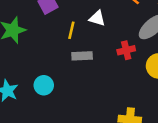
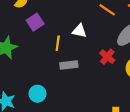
red cross: (126, 50) -> (107, 57), turned -32

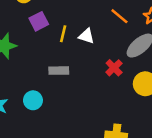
yellow line: (58, 43) -> (63, 34), moved
gray rectangle: (69, 65) -> (59, 71), moved

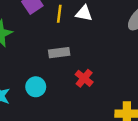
red cross: (114, 68) -> (84, 78), moved

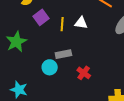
cyan circle: (36, 87) -> (50, 67), moved

